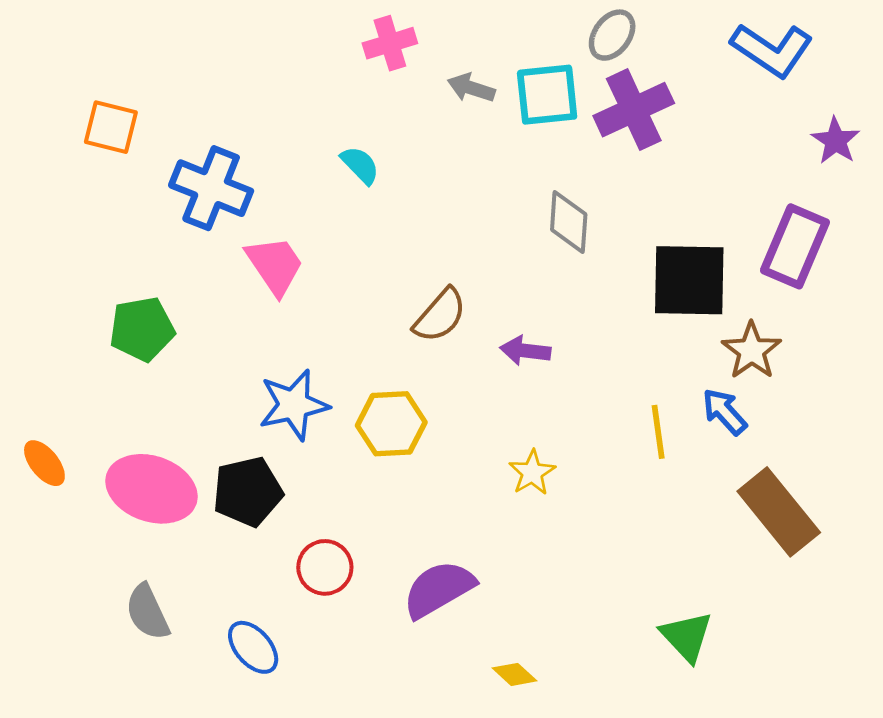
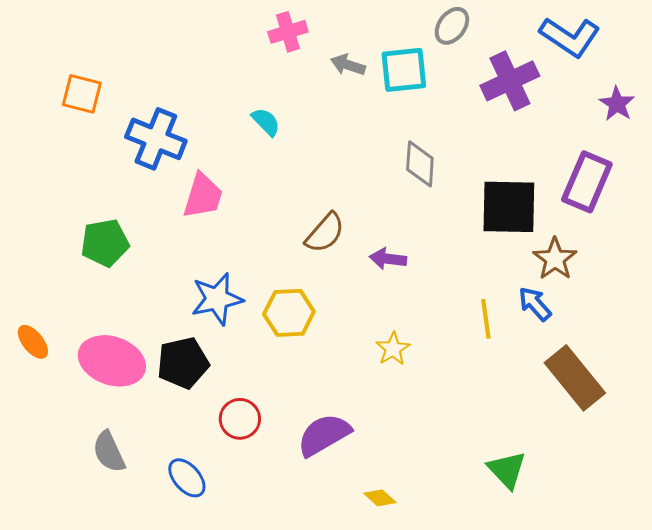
purple cross: (634, 110) -> (510, 81), moved
pink trapezoid: (275, 265) -> (203, 196), turned 51

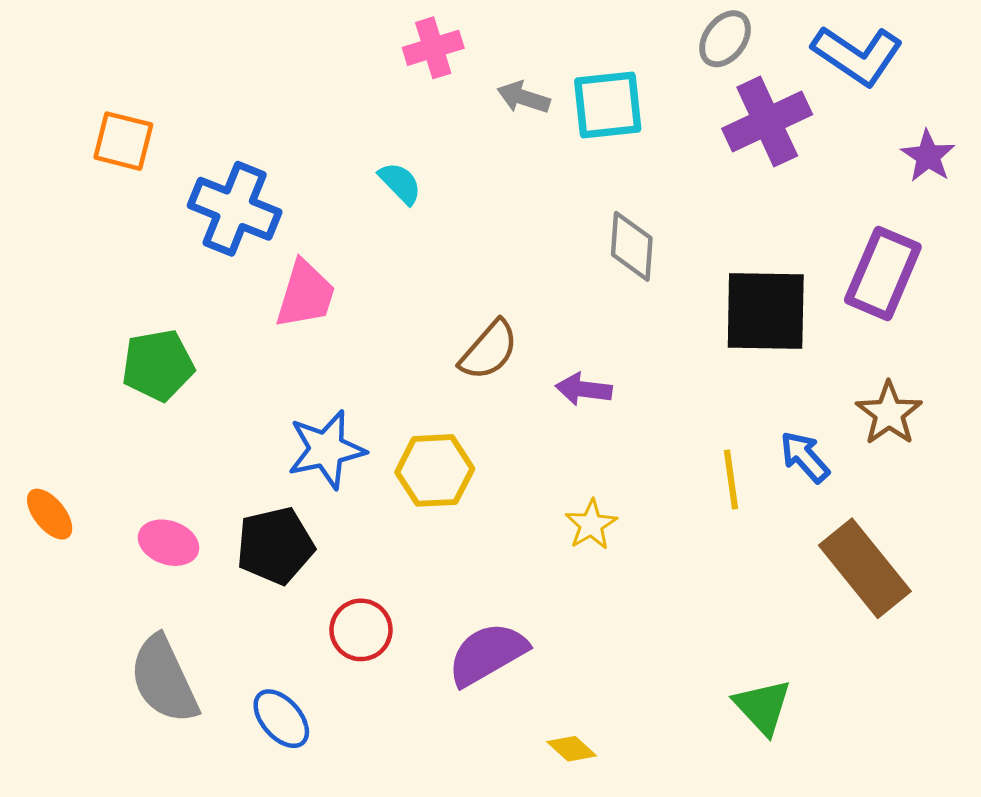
gray ellipse: (452, 26) -> (725, 39), moved
brown star: (555, 259) -> (889, 413), moved
pink ellipse: (112, 361) -> (168, 543), size x0.6
gray semicircle: (109, 452) -> (164, 680), size x1.4

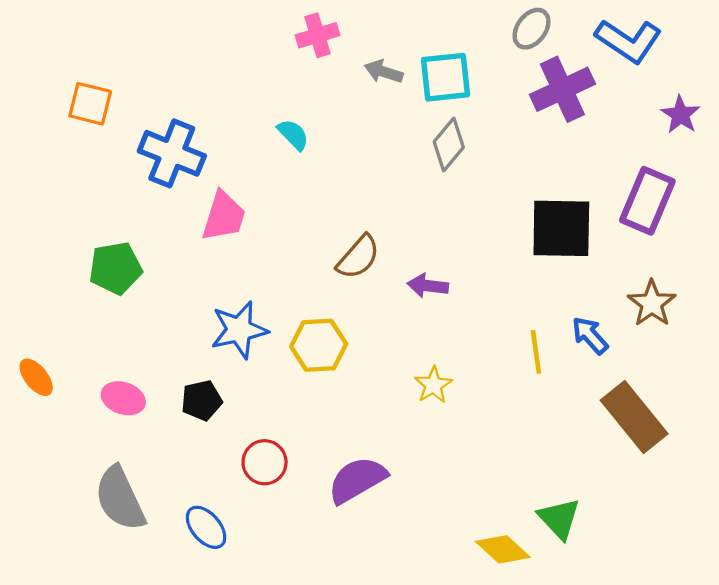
gray diamond: (632, 246) -> (449, 144), moved, turned 36
black pentagon: (275, 546) -> (202, 400), size x0.7
yellow diamond: (572, 749) -> (503, 549), moved, size x1.5

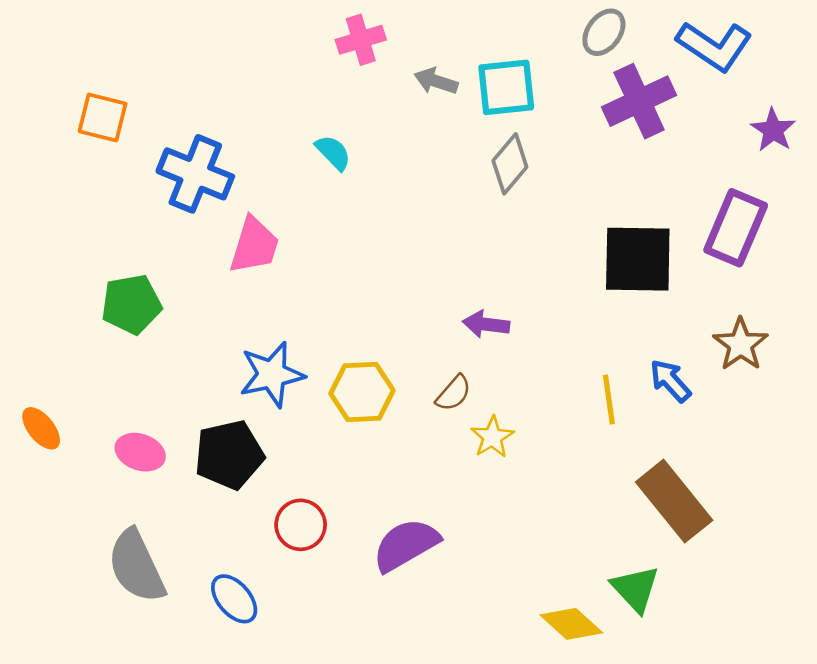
brown semicircle: (358, 257) -> (454, 393), moved, size x0.7
black pentagon: (202, 400) -> (229, 455), size x1.5
brown rectangle: (634, 417) -> (674, 501), moved

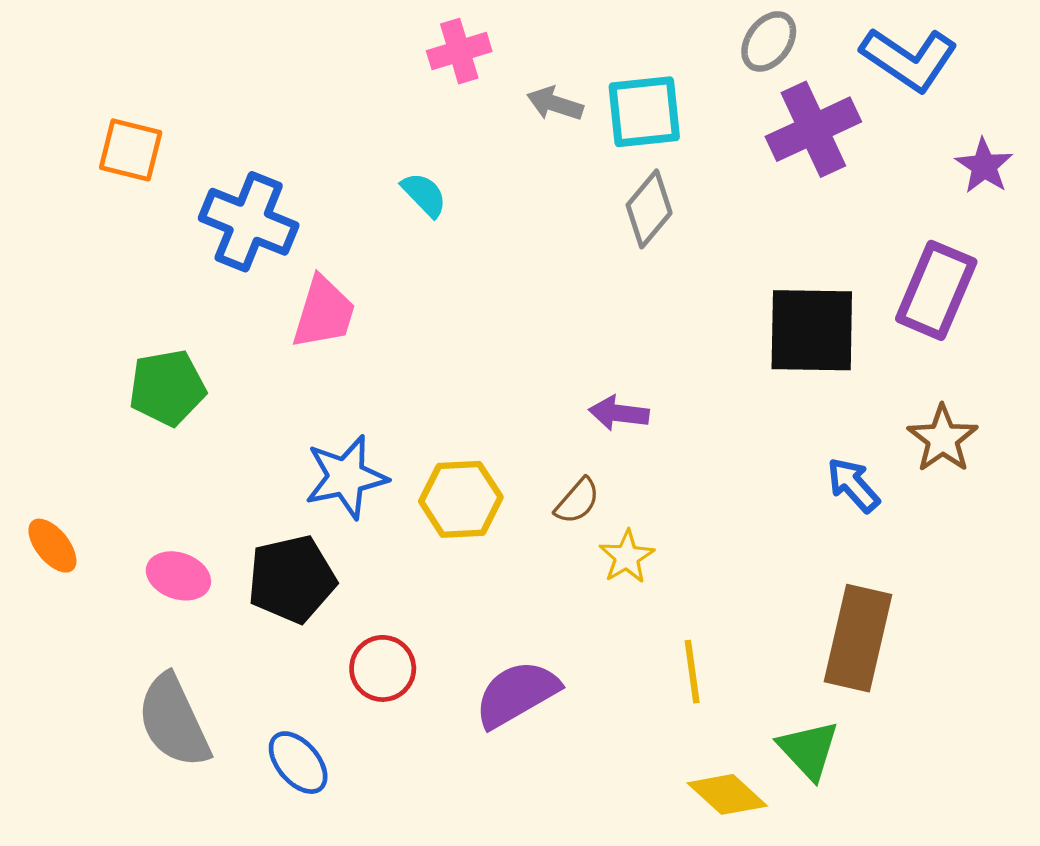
yellow line: (609, 400) -> (692, 672), moved
brown rectangle: (674, 501) -> (858, 638), turned 52

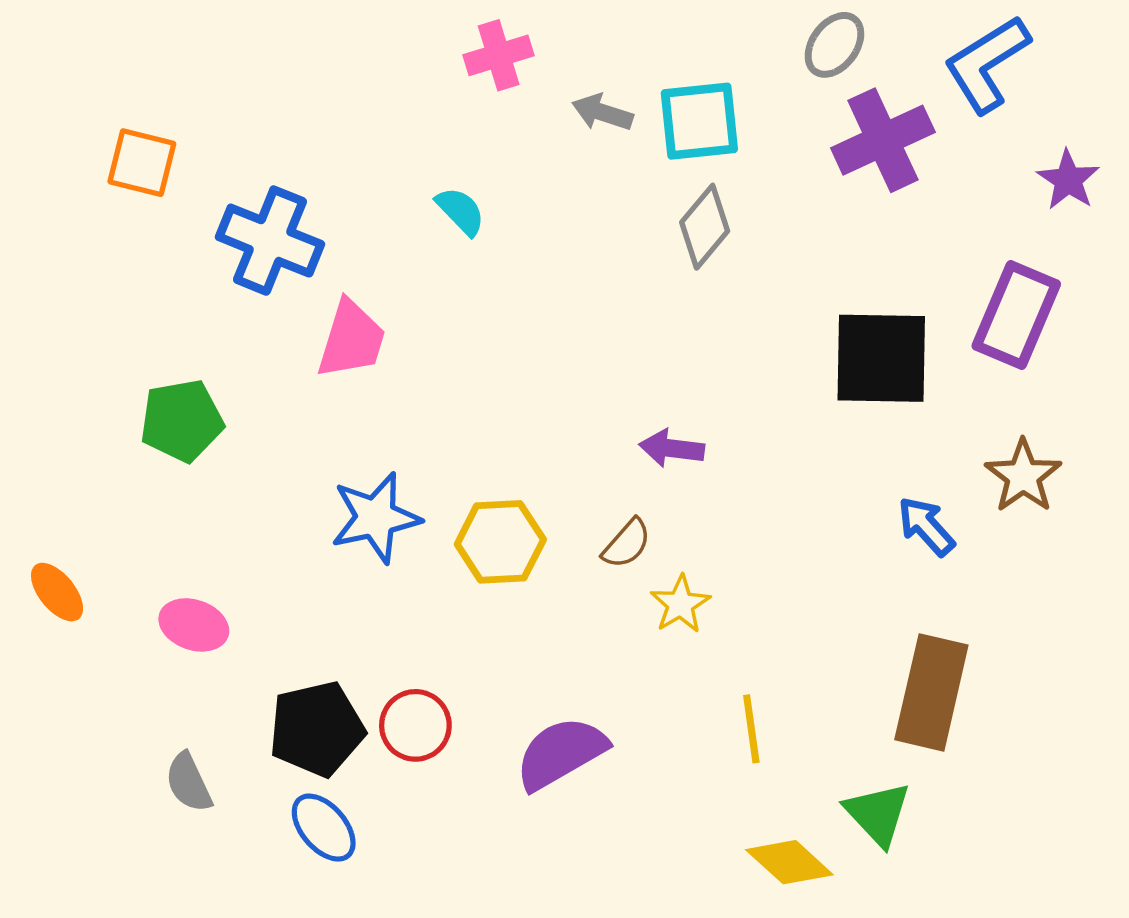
blue L-shape: (909, 59) -> (987, 64), turned 114
black pentagon: (292, 579) -> (317, 729), moved
gray semicircle: (174, 721) -> (189, 783), size x0.6

